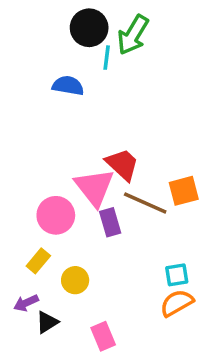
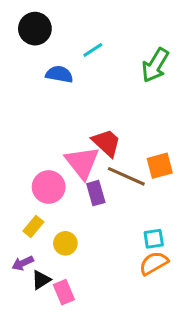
black circle: (89, 28) -> (35, 29), moved
green arrow: (133, 35) -> (155, 65), moved
cyan line: (107, 58) -> (93, 50), turned 50
pink rectangle: (103, 336) -> (64, 292), moved

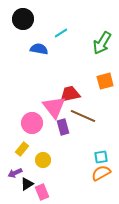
red trapezoid: (106, 143) -> (70, 94), turned -55
orange square: (160, 166) -> (105, 81), moved

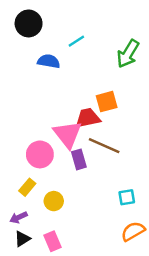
orange square: (105, 81) -> (107, 102), moved
orange semicircle: (101, 173) -> (133, 231), moved
black triangle: (27, 184) -> (22, 239), moved

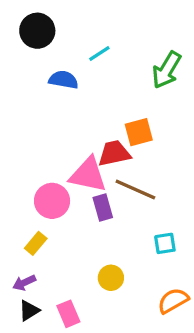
pink triangle: (68, 134) -> (88, 175), turned -40
cyan square: (127, 197) -> (165, 243), moved
yellow circle: (54, 201) -> (111, 278), moved

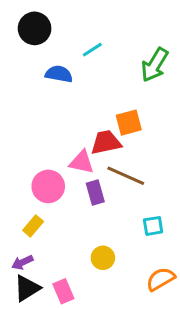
pink triangle: (88, 175) -> (82, 162), size x0.7
black triangle: (29, 310) -> (27, 288), size x1.4

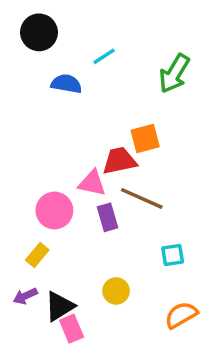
black triangle: (27, 288) -> (60, 306), moved

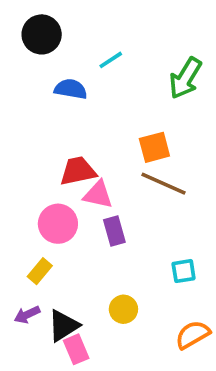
red trapezoid: (119, 161) -> (78, 171), moved
brown line: (142, 198) -> (164, 184), moved

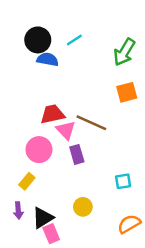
black circle: (42, 34) -> (38, 40), moved
orange square: (154, 147) -> (127, 92), moved
brown line: (164, 184) -> (91, 123), moved
pink triangle: (98, 195) -> (66, 130), turned 35
purple arrow: (27, 315) -> (18, 211), turned -70

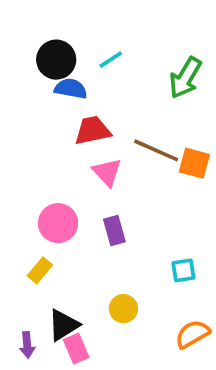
orange square: (127, 92) -> (194, 163), moved, turned 30
red trapezoid: (52, 114) -> (93, 130), moved
brown line: (91, 123) -> (156, 150), moved
pink triangle: (66, 130) -> (107, 172), moved
purple arrow: (18, 211) -> (27, 345), moved

